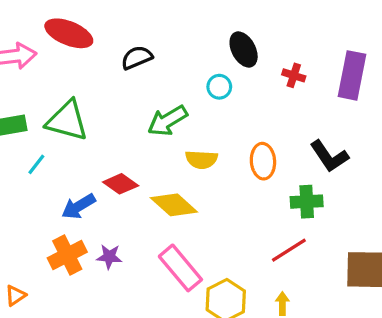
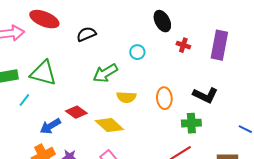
black ellipse: (244, 50) -> (162, 21), moved
black L-shape: (329, 156) -> (205, 95), turned -30

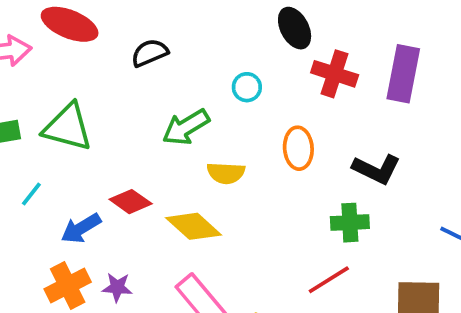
red cross: (183, 45) -> (335, 74), size x1.6
orange ellipse: (164, 98) -> (298, 148), moved
cyan line: (24, 100) -> (31, 194), moved

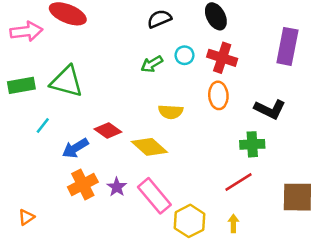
black semicircle: (150, 53) -> (159, 19), moved
red cross: (335, 74) -> (222, 58), moved
green arrow: (186, 127) -> (152, 64), moved, size x0.7
orange cross: (68, 285) -> (83, 185), moved
purple star: (117, 287) -> (117, 187), moved, turned 30

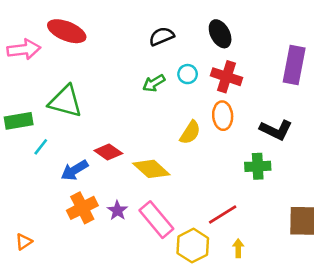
green rectangle: (21, 85) -> (19, 121), moved
yellow semicircle: (171, 112) -> (190, 133), moved, turned -60
red line: (238, 182) -> (223, 214), moved

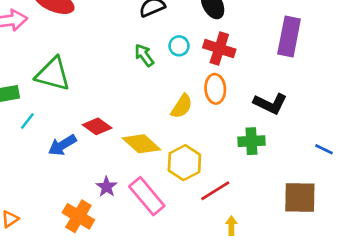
green arrow: (154, 83) -> (144, 55), turned 85
orange cross: (82, 208) -> (78, 216), moved, turned -32
yellow hexagon: (193, 246) -> (184, 163), moved

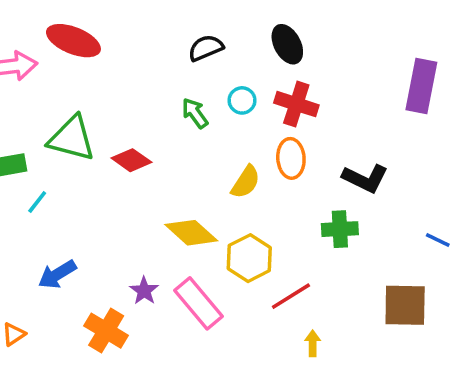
purple rectangle: (289, 36) -> (421, 86), moved
red diamond: (97, 126) -> (131, 160), moved
blue arrow: (62, 145) -> (57, 274), moved

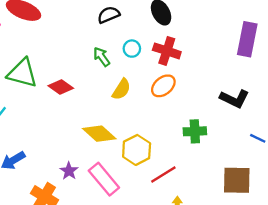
orange ellipse: (291, 158) -> (163, 86), turned 55
black L-shape: (365, 178) -> (234, 99), moved
yellow semicircle: (246, 182) -> (121, 89), moved

